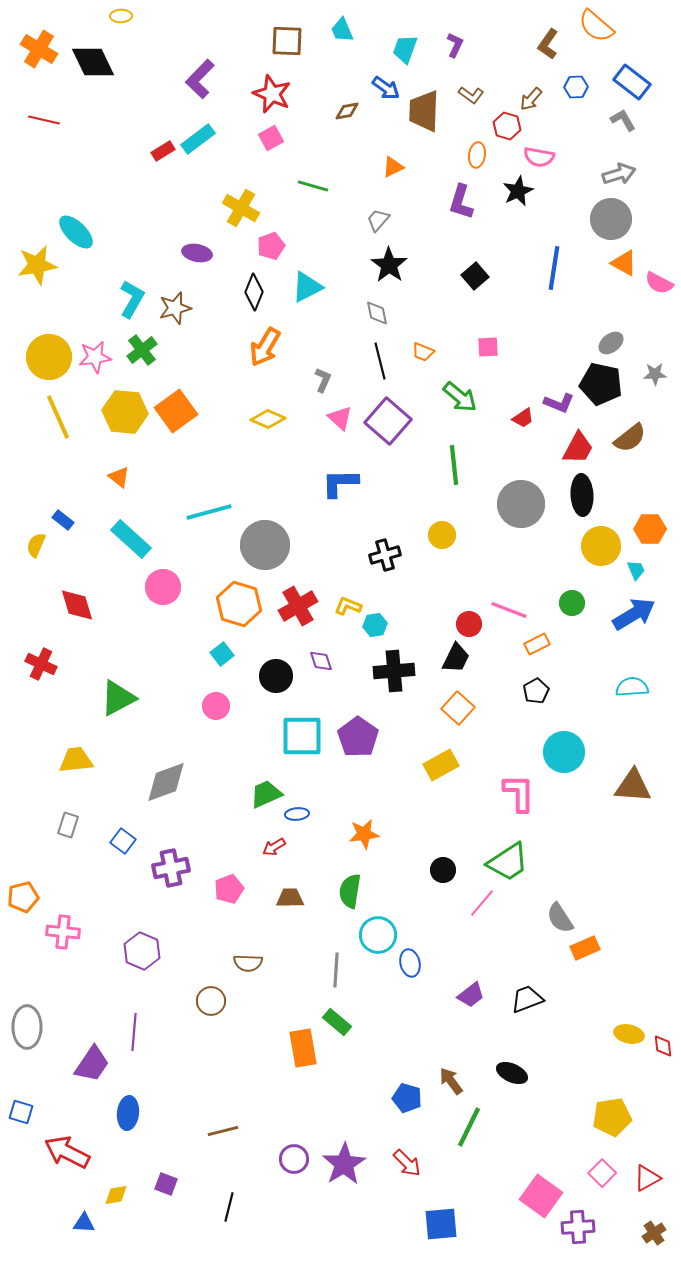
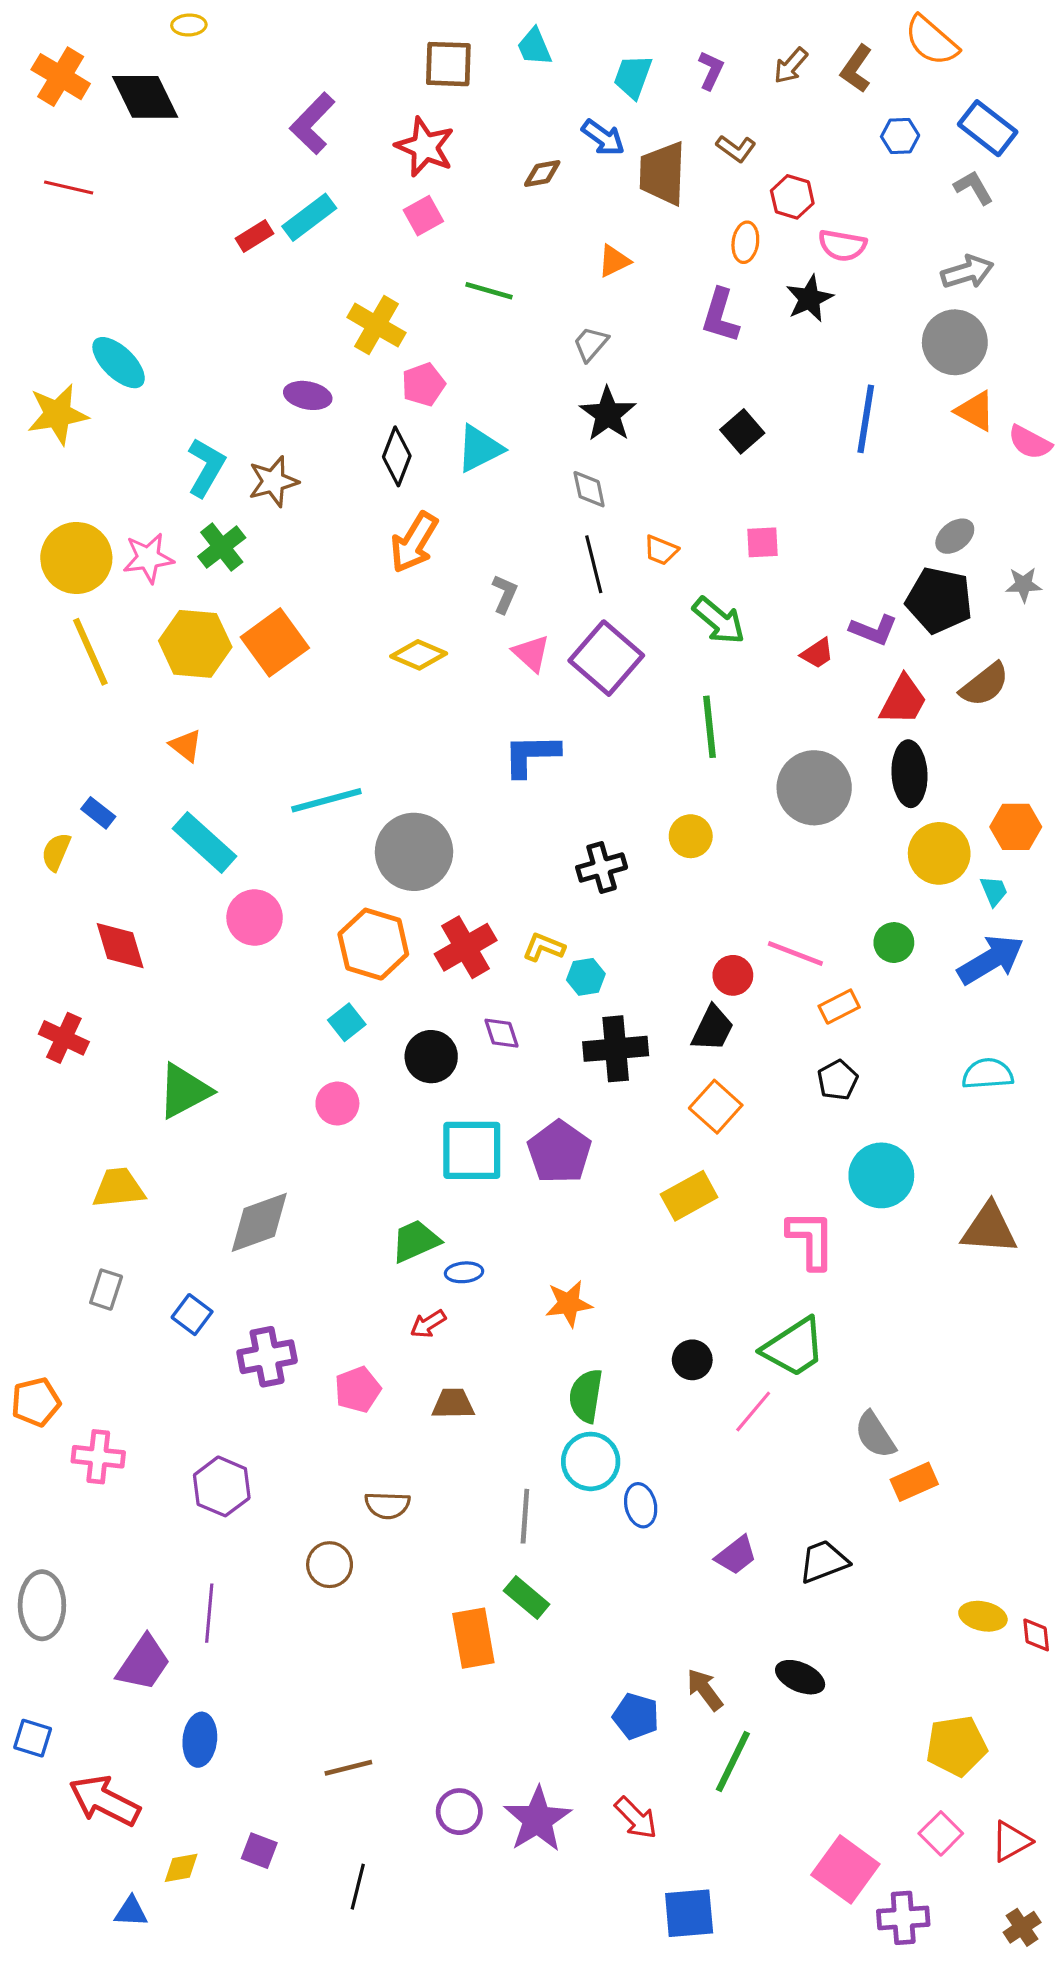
brown arrow: (531, 99) -> (791, 66), moved
green semicircle: (350, 891) -> (586, 1396), moved

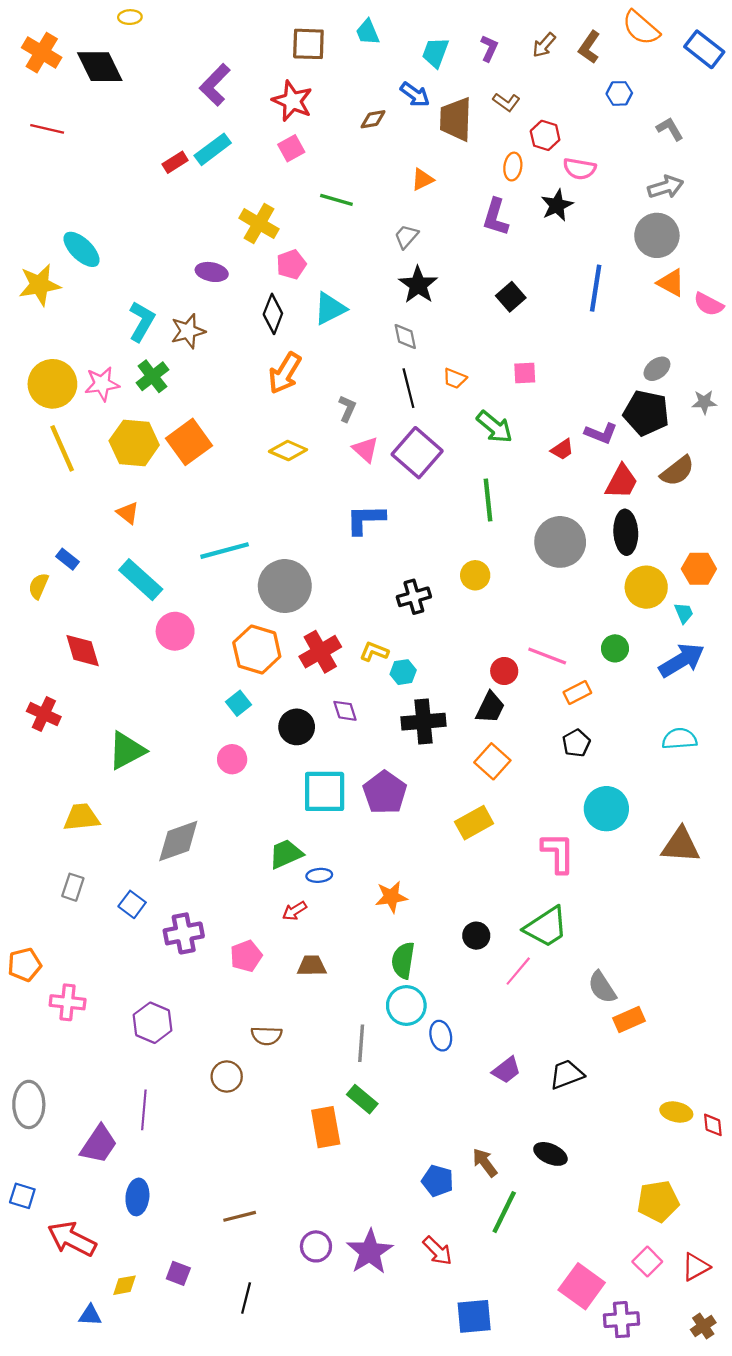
blue rectangle: (988, 128) -> (704, 49), moved

